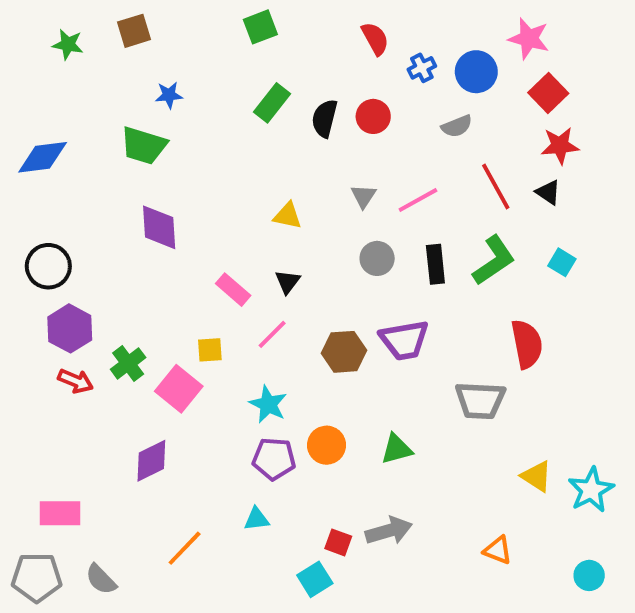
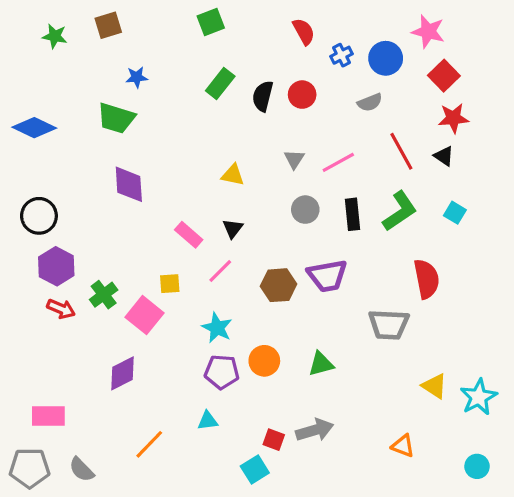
blue diamond: (43, 157) -> (34, 128), turned 33

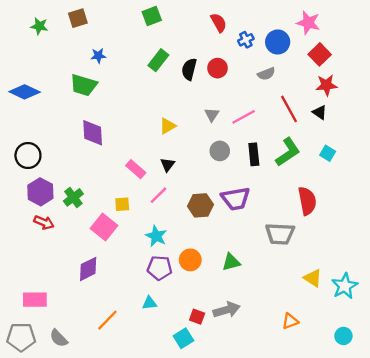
yellow triangle: (233, 175) -> (168, 126), turned -42
green cross: (104, 295) -> (73, 197), moved
orange triangle: (403, 446) -> (290, 321), turned -42

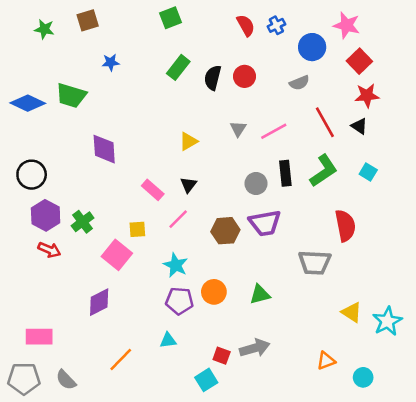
blue cross: (246, 40) -> (276, 25), moved
green trapezoid: (84, 85) -> (71, 96), moved
gray circle: (220, 151) -> (256, 184), moved
cyan circle: (343, 336) -> (363, 377), moved

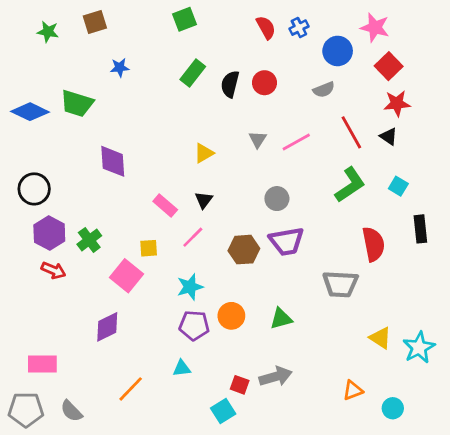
black rectangle: (285, 173) -> (420, 229), moved
cyan star: (176, 265) -> (190, 287), turned 30

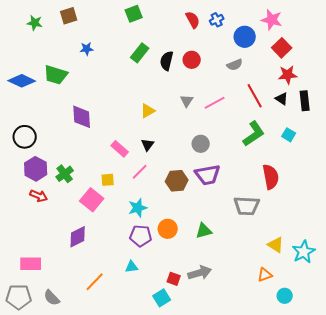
black rectangle: (420, 229) -> (305, 101), moved
orange triangle: (353, 390) -> (265, 275), moved

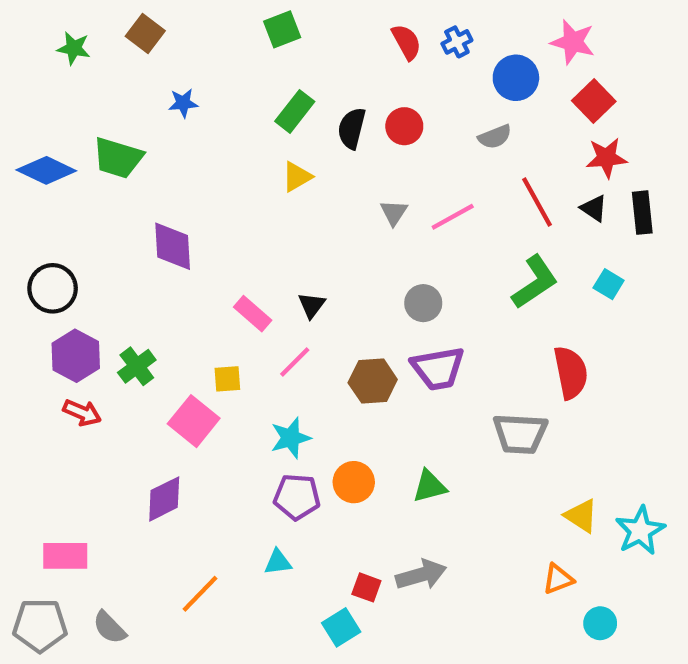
brown square: (69, 16) -> (145, 34), turned -36
yellow triangle: (148, 111) -> (297, 177), moved

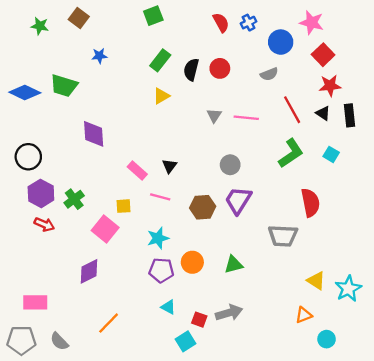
pink line: (453, 217) -> (246, 118), turned 35
pink line: (295, 362) -> (160, 197), turned 60
purple trapezoid: (438, 368) -> (238, 200), turned 132
cyan triangle: (278, 562) -> (168, 307), moved, turned 35

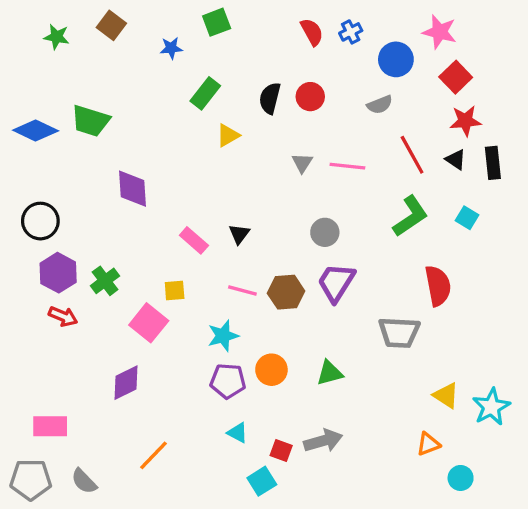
blue star: (99, 56) -> (171, 48), moved
green rectangle: (160, 60) -> (205, 93), moved
pink line: (160, 197) -> (242, 291), moved

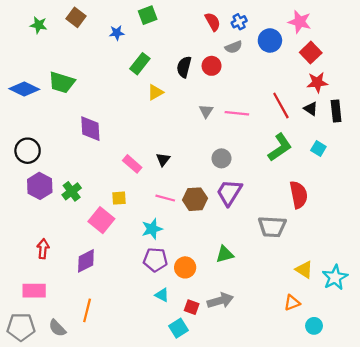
gray semicircle: (380, 105) -> (234, 47), moved
red arrow: (63, 316) -> (43, 249), moved, turned -108
orange circle: (271, 370) -> (185, 267), moved
orange line: (154, 455) -> (87, 310), moved, turned -30

